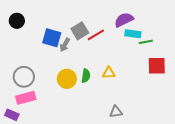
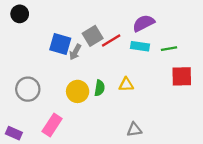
black circle: (17, 21) -> (20, 14), moved
cyan rectangle: (133, 34) -> (140, 46), moved
pink rectangle: (26, 98) -> (52, 125), moved, turned -42

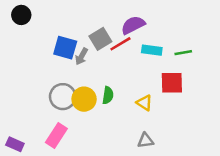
purple semicircle: (144, 23) -> (133, 25), moved
red square: (182, 76) -> (172, 83), moved
yellow triangle: (126, 85) -> (144, 103), moved, turned 35
gray circle: (28, 89) -> (63, 97), moved

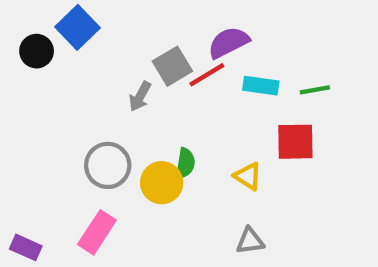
black circle: (21, 15) -> (37, 51), moved
blue square: (65, 48) -> (77, 27), moved, turned 30
yellow circle: (84, 99) -> (162, 183), moved

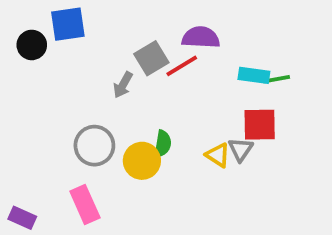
blue square: (77, 27) -> (68, 24), turned 36
purple semicircle: (228, 42) -> (201, 37), turned 30
cyan rectangle: (261, 86) -> (254, 75), moved
pink rectangle: (97, 232) -> (85, 204), turned -57
gray triangle: (250, 241) -> (241, 149), moved, turned -48

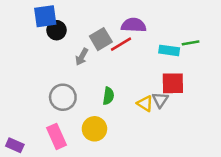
black circle: (32, 45) -> (57, 30), moved
green line: (277, 79) -> (191, 43), moved
yellow circle: (142, 161) -> (94, 129), moved

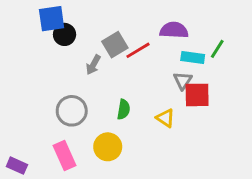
purple semicircle: (134, 25) -> (174, 30), moved
green line: (191, 43) -> (217, 49), turned -48
gray triangle: (160, 100) -> (183, 81), moved

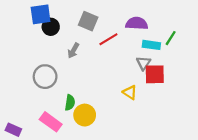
gray square: (115, 45) -> (88, 21), moved, turned -36
green semicircle: (124, 109) -> (70, 103), moved
gray circle: (72, 111) -> (45, 77), moved
pink rectangle: (65, 155) -> (51, 122), turned -30

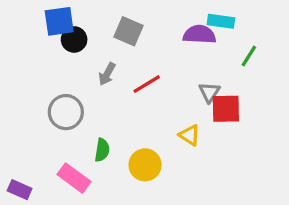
red line: (108, 39) -> (147, 84), moved
cyan rectangle: (151, 45) -> (221, 21), moved
yellow circle: (85, 115) -> (145, 165), moved

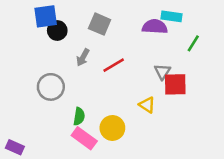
pink rectangle: (74, 178) -> (84, 138), moved

